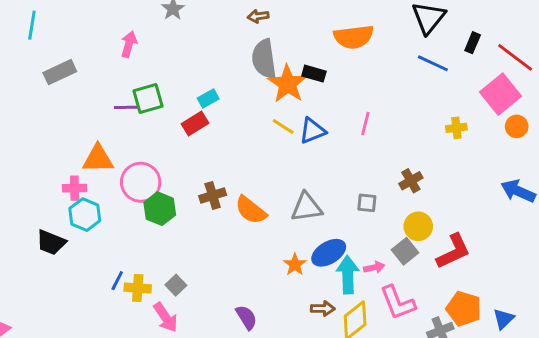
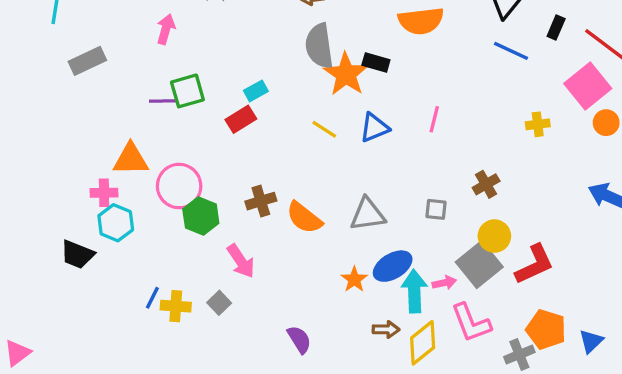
yellow line: (283, 126) -> (324, 129), moved
gray square: (405, 251) -> (479, 264), size x1.5
pink arrow: (166, 317) -> (241, 261), moved

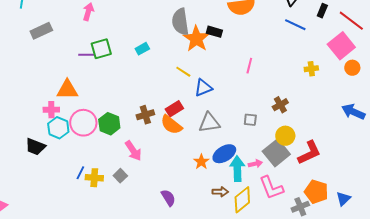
red rectangle: (241, 119) -> (174, 109), moved
blue triangle: (374, 128) -> (203, 88), moved
pink circle: (179, 186) -> (83, 123), moved

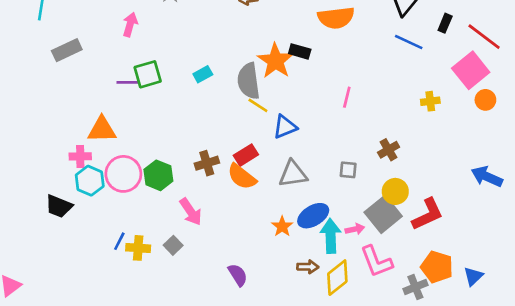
gray semicircle: (180, 22) -> (249, 81), moved
blue arrow: (353, 112) -> (487, 177), moved

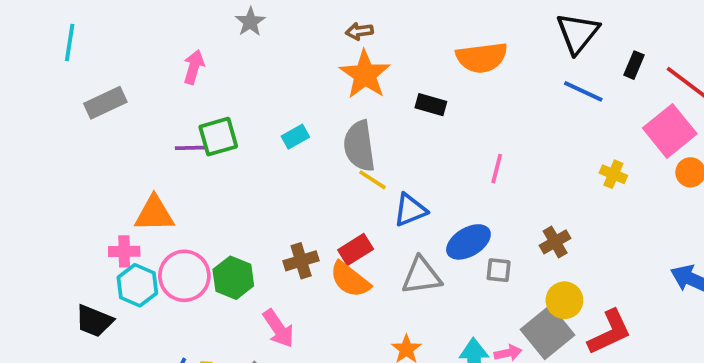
orange star: (275, 61) -> (365, 75), moved
yellow cross: (430, 101) -> (613, 174), turned 30
blue ellipse: (313, 216) -> (468, 242), moved

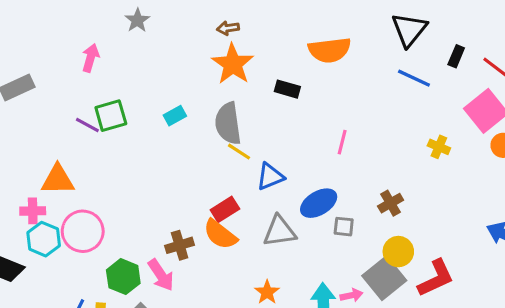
purple line: (190, 148) -> (87, 125), turned 30
brown cross: (301, 261) -> (180, 245), moved
green hexagon: (233, 278) -> (123, 277), moved

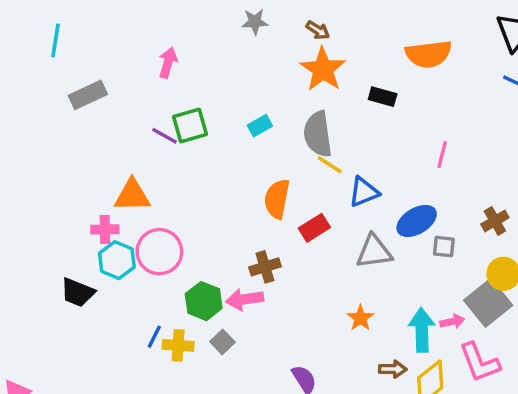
gray star: (137, 20) -> (255, 22), moved, turned 30
brown arrow: (228, 28) -> (318, 30), turned -140
orange semicircle: (220, 234) -> (277, 199), moved, turned 63
pink arrow: (161, 275) -> (245, 299), turned 116

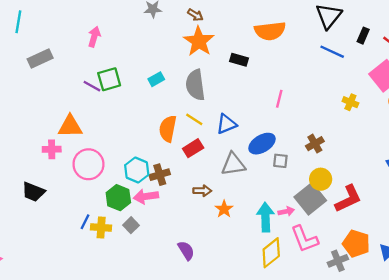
yellow line: (330, 165) -> (194, 119), moved
cyan hexagon: (117, 260) -> (137, 170), moved
brown arrow: (393, 369) -> (202, 191), moved

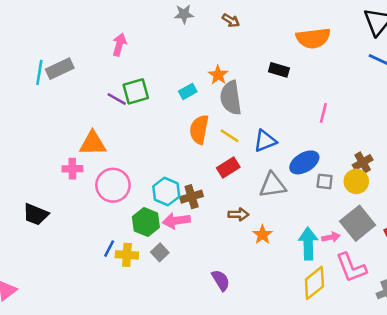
cyan line: (18, 22) -> (39, 72), moved
orange star: (199, 41) -> (218, 75), moved, size x0.6
orange semicircle: (168, 129) -> (199, 129), moved
yellow circle: (321, 179) -> (356, 181), moved
black trapezoid: (33, 192) -> (36, 214), moved

